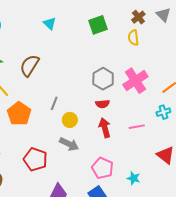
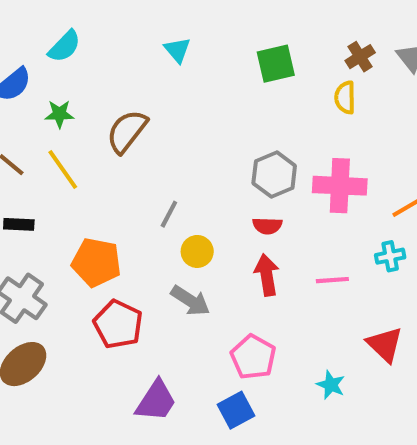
pink cross: (135, 81) -> (340, 186), turned 30
orange pentagon: (19, 114) -> (96, 262), moved, turned -30
cyan star: (134, 178) -> (331, 385), moved

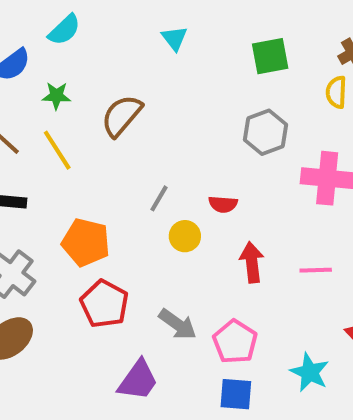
gray hexagon: (274, 174) -> (266, 132), moved
red semicircle: (267, 226) -> (223, 204), moved
gray arrow: (190, 301) -> (178, 324), moved
cyan star: (331, 385) -> (310, 372), size x1.4
blue square: (236, 410) -> (236, 394), moved, turned 30

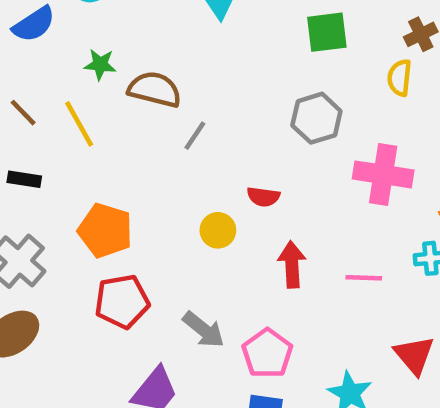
green star: (56, 96) -> (100, 64), moved
brown semicircle: (122, 116) -> (155, 89), turned 60
gray line: (159, 198) -> (195, 136), moved
red pentagon: (104, 304) -> (122, 301), turned 30

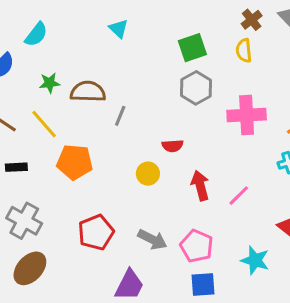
green square: (327, 32) -> (192, 48), moved
orange pentagon: (105, 230) -> (75, 162), moved
pink line: (364, 278) -> (239, 196), moved, turned -35

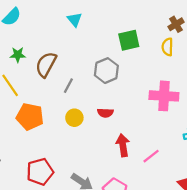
gray hexagon: (196, 88) -> (106, 71), moved
brown semicircle: (88, 92) -> (46, 65), turned -70
yellow circle: (148, 174) -> (74, 118), moved

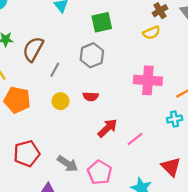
green square: (129, 40) -> (102, 22), moved
yellow semicircle: (167, 47) -> (152, 33), turned -114
red arrow: (123, 145) -> (108, 128), turned 55

